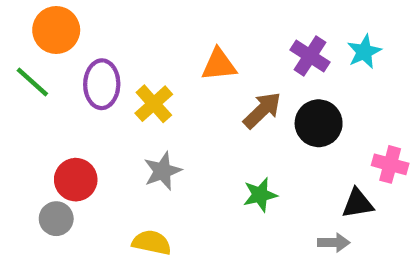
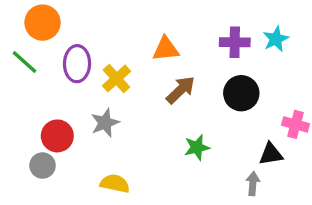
purple cross: (310, 56) -> (235, 42), turned -32
brown arrow: (262, 110) -> (181, 90), moved
gray star: (162, 171) -> (105, 123), moved
gray arrow: (334, 243) -> (253, 184), turned -85

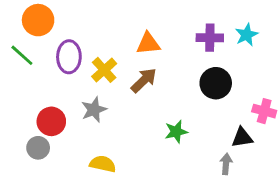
brown arrow: (181, 90) -> (144, 80), moved

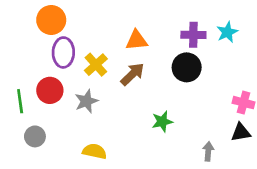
orange circle: (38, 20) -> (51, 20), moved
green line: (22, 55) -> (20, 101), moved, turned 40
black circle: (216, 83) -> (187, 67), moved
red circle: (51, 121) -> (50, 90), moved
black triangle: (242, 138) -> (241, 132), moved

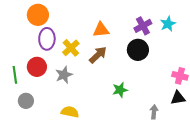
purple cross: (193, 35) -> (143, 26), turned -30

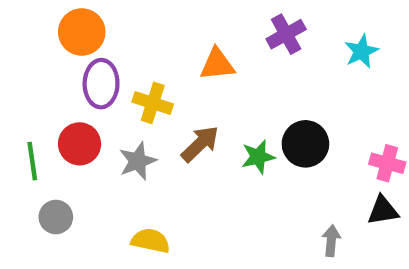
purple cross: (143, 26) -> (286, 34), moved
yellow cross: (71, 48) -> (153, 103), turned -30
black circle: (138, 50) -> (305, 144), moved
brown arrow: (98, 55) -> (200, 144), moved
green star: (120, 90) -> (258, 157), moved

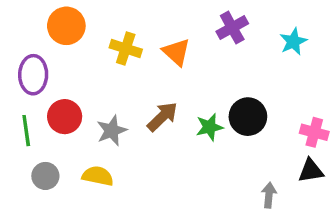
orange triangle: (217, 64) -> (176, 52), turned 48
purple ellipse: (101, 84) -> (33, 75), moved
yellow cross: (153, 103) -> (126, 49), moved
yellow semicircle: (151, 241) -> (98, 176), moved

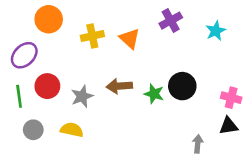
yellow cross: (126, 49) -> (92, 36), turned -30
purple ellipse: (33, 75) -> (24, 55), turned 44
brown arrow: (162, 117) -> (119, 86), turned -140
green star: (210, 127) -> (154, 94), turned 30

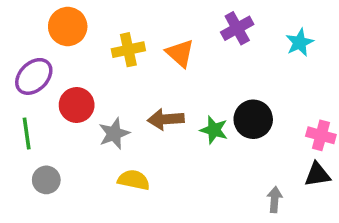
red circle: (47, 86) -> (77, 105), moved
yellow semicircle: (72, 130) -> (134, 180), moved

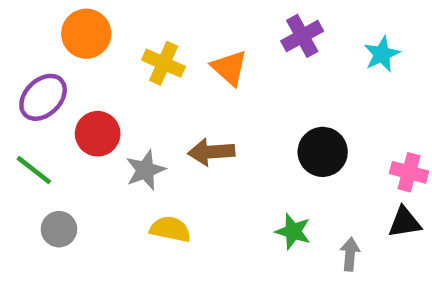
yellow cross: (128, 50) -> (164, 63), turned 36
green star: (214, 130) -> (293, 231), moved
green line: (27, 134) -> (34, 170), turned -44

